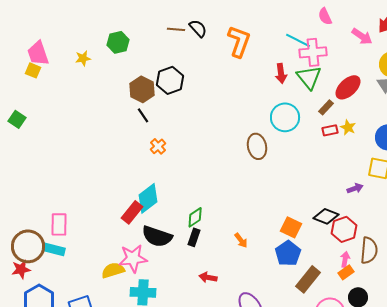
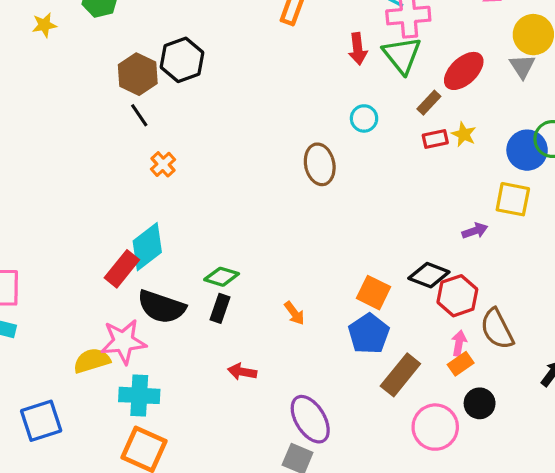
cyan circle: (285, 117) -> (364, 118), size x0.6
green diamond: (195, 217) -> (222, 277), turned 50
brown semicircle: (369, 250) -> (497, 329), turned 148

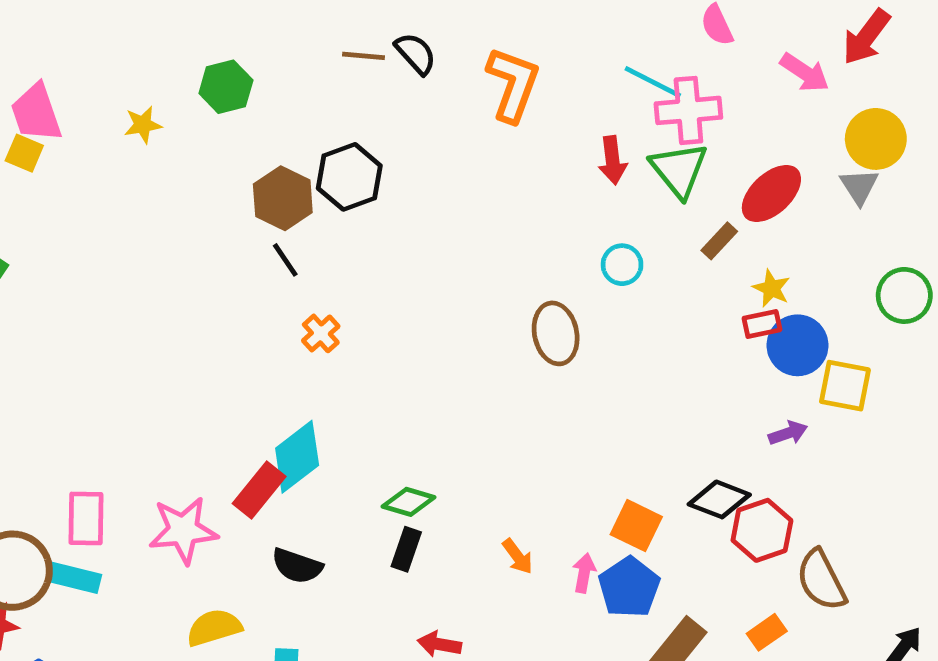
red rectangle: (435, 139) -> (762, 324), moved
blue circle: (527, 150) -> (798, 345), moved
black semicircle: (161, 307) -> (297, 566), moved, size x0.7
pink star: (123, 342) -> (183, 530), moved
pink arrow: (459, 343) -> (584, 573), moved

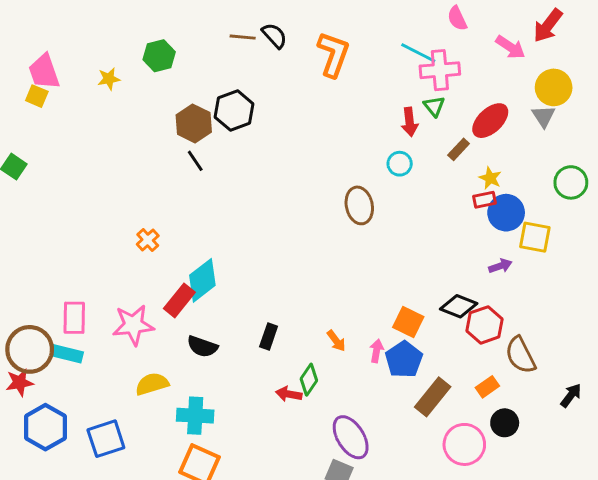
red arrow: (613, 160) -> (410, 122), moved
green triangle: (679, 170) -> (434, 106), size x0.6
orange cross: (321, 333) -> (148, 240), moved
green diamond: (409, 502) -> (309, 380), moved, turned -72

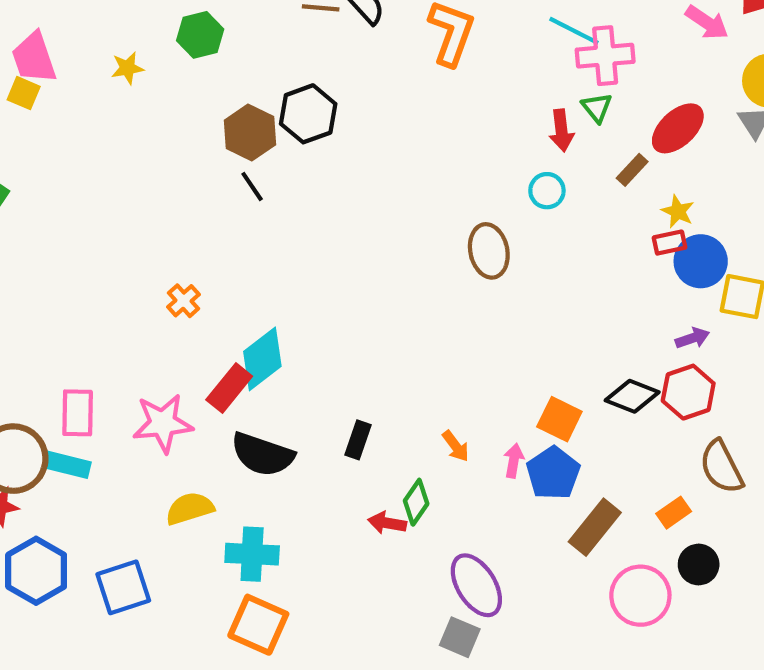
red hexagon: (484, 325) -> (688, 392), moved
black semicircle: (202, 347) -> (262, 454), size x1.4

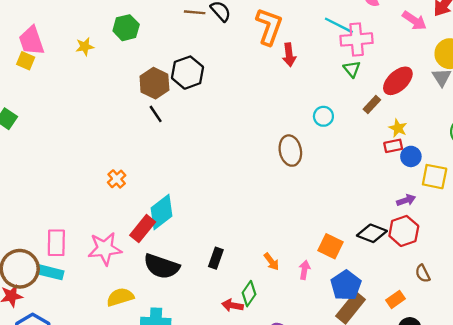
red arrow: (562, 130) -> (289, 55), moved
blue circle: (701, 261) -> (411, 156), size x0.7
brown semicircle: (721, 467) -> (423, 273), size x0.6
blue pentagon: (553, 473) -> (346, 285), moved

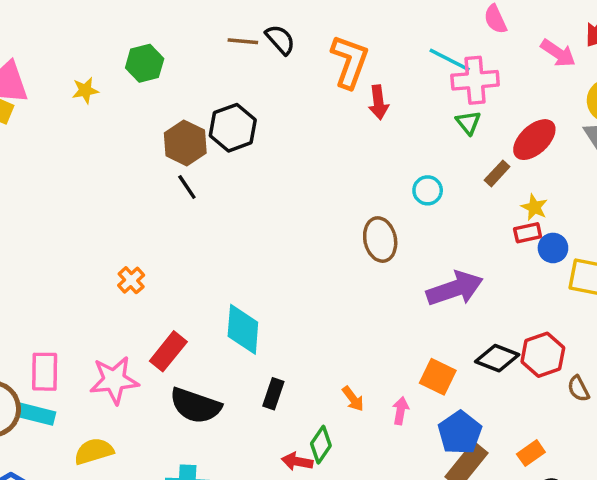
purple arrow: (406, 200) -> (455, 289), moved, size x2.0
cyan diamond: (162, 212) -> (243, 329), moved, turned -48
brown semicircle: (423, 273) -> (578, 389), moved
yellow semicircle: (120, 297) -> (94, 451), moved

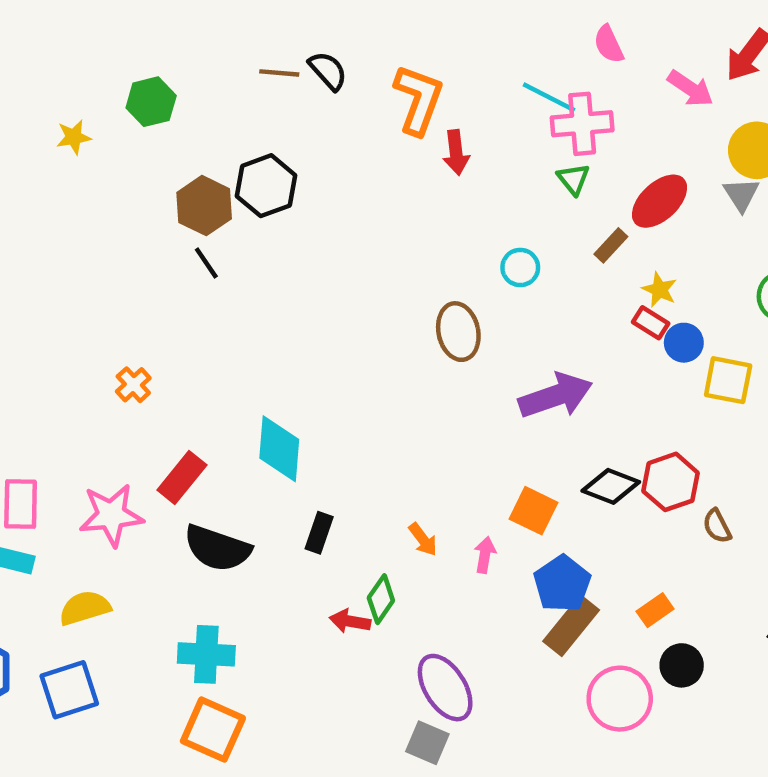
red rectangle: (528, 233) -> (651, 323), turned 44

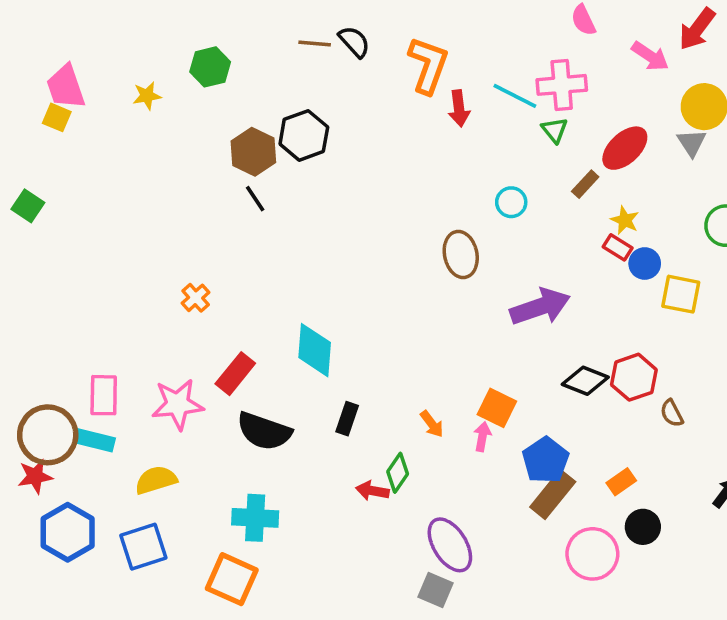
cyan line: (549, 97) -> (515, 96), moved
orange square: (533, 511) -> (497, 408), moved
orange square: (213, 730) -> (232, 579), moved

